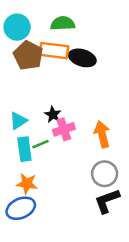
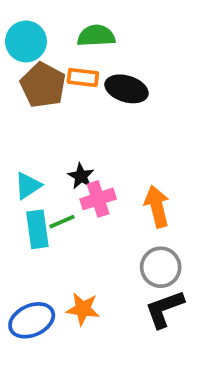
orange rectangle: (54, 51) -> (83, 78), size x0.7
orange star: (27, 184) -> (83, 309), moved

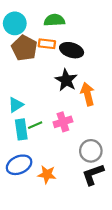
black star: (81, 176) -> (66, 80), moved, size x1.5
pink cross: (98, 199) -> (63, 122), moved
orange arrow: (157, 207) -> (88, 94), moved
blue ellipse: (32, 320) -> (19, 165), moved

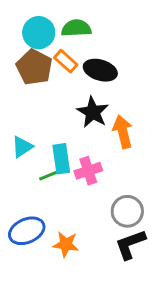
cyan circle: (15, 23) -> (39, 33), moved
orange rectangle: (47, 44) -> (66, 61), turned 35
cyan rectangle: (21, 129) -> (61, 159), moved

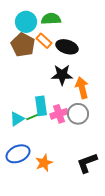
black star: (93, 112) -> (62, 75), turned -30
cyan triangle: (22, 147) -> (17, 119), moved
gray circle: (127, 211) -> (78, 114), moved
orange star: (66, 244) -> (44, 163), turned -30

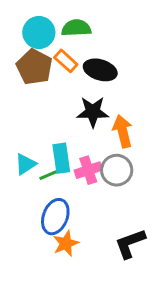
cyan triangle: (17, 119) -> (25, 164), moved
blue ellipse: (18, 154) -> (55, 217), moved, turned -45

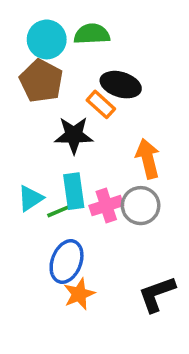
orange rectangle: (66, 61) -> (101, 104), moved
black star: (93, 112) -> (74, 135), moved

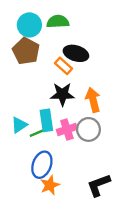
black star: (74, 135) -> (62, 94), moved

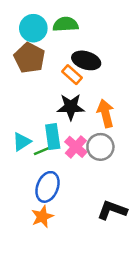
pink cross: (67, 129) -> (76, 147), turned -30
orange star: (50, 185) -> (42, 217), moved
black L-shape: (99, 185) -> (112, 210), turned 40

